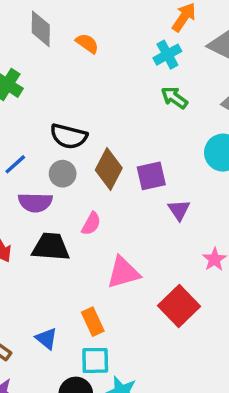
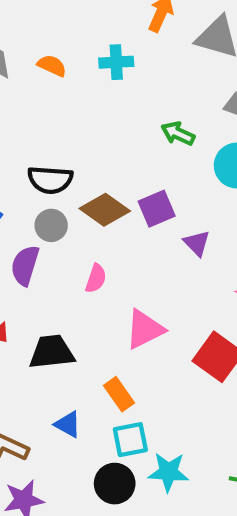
cyan cross: (167, 55) -> (116, 62), moved, turned 36
green arrow: (174, 98) -> (178, 134), moved
brown diamond: (109, 169) -> (105, 210), turned -72
purple semicircle: (35, 202) -> (25, 265), turned 116
black trapezoid: (51, 247) -> (52, 352), moved

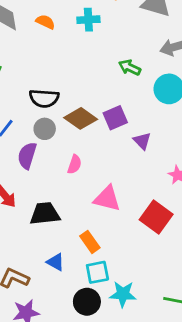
pink triangle: (145, 329) -> (107, 199), turned 40

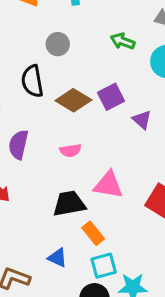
black semicircle: (44, 98) -> (32, 81), turned 80
gray circle: (45, 129) -> (58, 44), moved
pink semicircle: (75, 164) -> (70, 150), turned 66
black trapezoid: (45, 214) -> (69, 204), moved

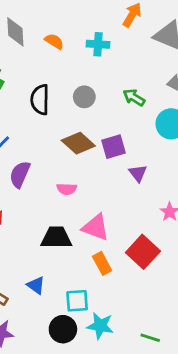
gray circle: (58, 44) -> (84, 97), moved
black semicircle: (32, 81) -> (40, 100), moved
orange rectangle: (93, 233) -> (102, 263), moved

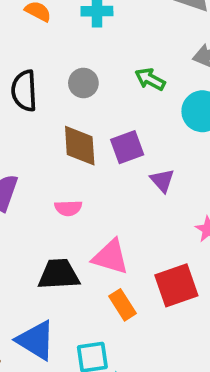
brown diamond: (78, 143) -> (80, 146), turned 48
red square: (143, 252) -> (176, 285), turned 32
blue triangle: (36, 285) -> (36, 340), size x1.6

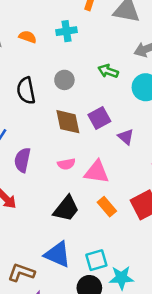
pink triangle: (111, 257) -> (97, 172), moved
black trapezoid: (59, 274) -> (66, 209), turned 140
orange rectangle: (122, 305) -> (107, 207), moved

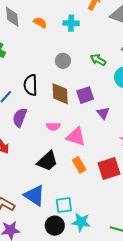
black semicircle: (26, 91) -> (31, 85), moved

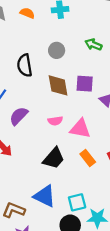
black semicircle: (31, 85) -> (25, 65), moved
purple square: (85, 95) -> (85, 84), turned 30
purple semicircle: (20, 117) -> (19, 116), turned 30

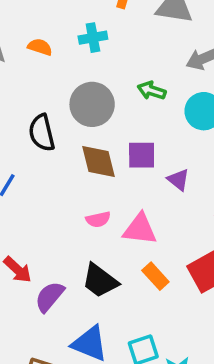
gray circle: (57, 50) -> (92, 104), size x1.6
purple semicircle: (19, 116) -> (50, 297), moved
black trapezoid: (54, 158) -> (100, 281), turned 90

